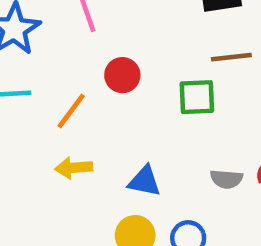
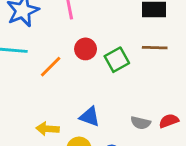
green square: (197, 97) -> (117, 60), moved, turned -35
yellow arrow: (74, 168) -> (47, 129), moved

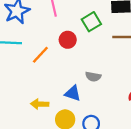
green square: (117, 60) -> (91, 22), moved
gray semicircle: (141, 123) -> (93, 77), moved

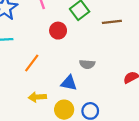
orange line: (40, 55) -> (32, 63), moved

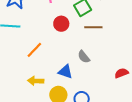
brown line: (112, 22) -> (93, 27), moved
gray semicircle: (87, 64) -> (84, 57), turned 40

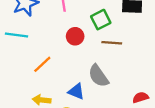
gray semicircle: (84, 57) -> (98, 76), size x1.5

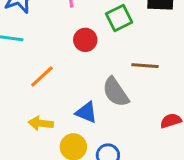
brown line: (112, 43) -> (145, 66), moved

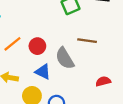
red circle: (85, 40) -> (37, 46), moved

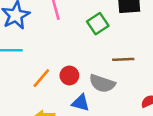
gray semicircle: (65, 58) -> (102, 83), turned -30

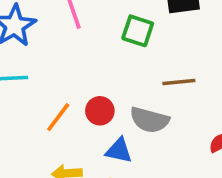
green square: (98, 24) -> (138, 31), turned -35

